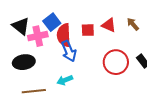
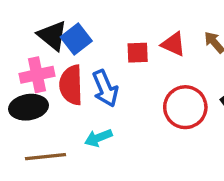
black triangle: (21, 26) -> (52, 36), moved
red semicircle: (64, 35) -> (71, 85), moved
pink cross: (38, 36) -> (37, 75), moved

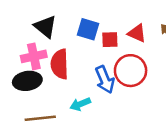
blue square: (76, 39) -> (88, 29), moved, turned -35
blue arrow: (105, 88) -> (105, 80), moved
red circle: (185, 107) -> (131, 71), moved

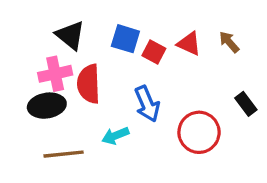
red square: (110, 40) -> (154, 52), turned 30
red circle: (131, 71) -> (199, 132), moved

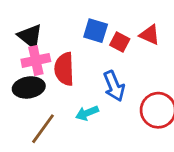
black triangle: (70, 35) -> (30, 36), moved
brown line: (64, 154) -> (43, 129), turned -48

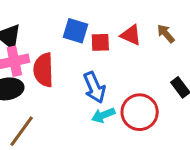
red square: (120, 42) -> (100, 42), turned -30
cyan arrow: (87, 113) -> (103, 115), moved

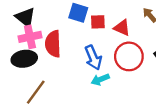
red triangle: (131, 35) -> (122, 28), moved
red circle: (140, 112) -> (129, 56), moved

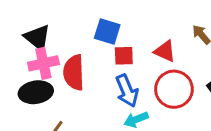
red square: (98, 22) -> (124, 56), moved

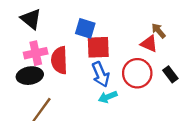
black triangle: (37, 38) -> (31, 19), moved
red triangle: (165, 51) -> (149, 44), moved
red square: (124, 56) -> (98, 47), size x1.5

